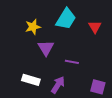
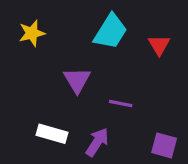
yellow star: (33, 27) -> (32, 33), moved

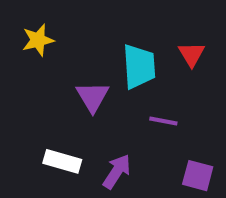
cyan trapezoid: (111, 32) -> (139, 66), moved, turned -36
purple line: (121, 104) -> (163, 121), moved

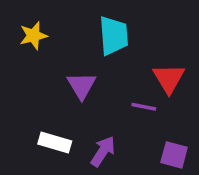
red triangle: (192, 54) -> (169, 78), moved, size x1.4
cyan trapezoid: (139, 66) -> (114, 36), moved

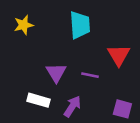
purple triangle: (81, 85) -> (56, 73), moved
purple line: (144, 107) -> (90, 75), moved

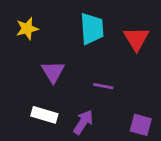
red triangle: (119, 55) -> (136, 39), moved
purple triangle: (56, 73) -> (53, 72), moved

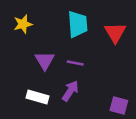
purple line: (103, 86) -> (75, 63), moved
purple arrow: (83, 122) -> (70, 91), moved

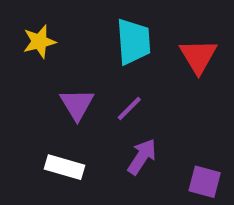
purple line: (75, 63) -> (129, 109), turned -56
purple arrow: (70, 91) -> (142, 157), moved

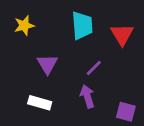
purple line: (129, 109) -> (94, 68), moved
purple arrow: (142, 157) -> (87, 96), turned -50

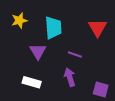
cyan trapezoid: (82, 25) -> (53, 28), moved
purple line: (94, 68) -> (75, 54), turned 64

